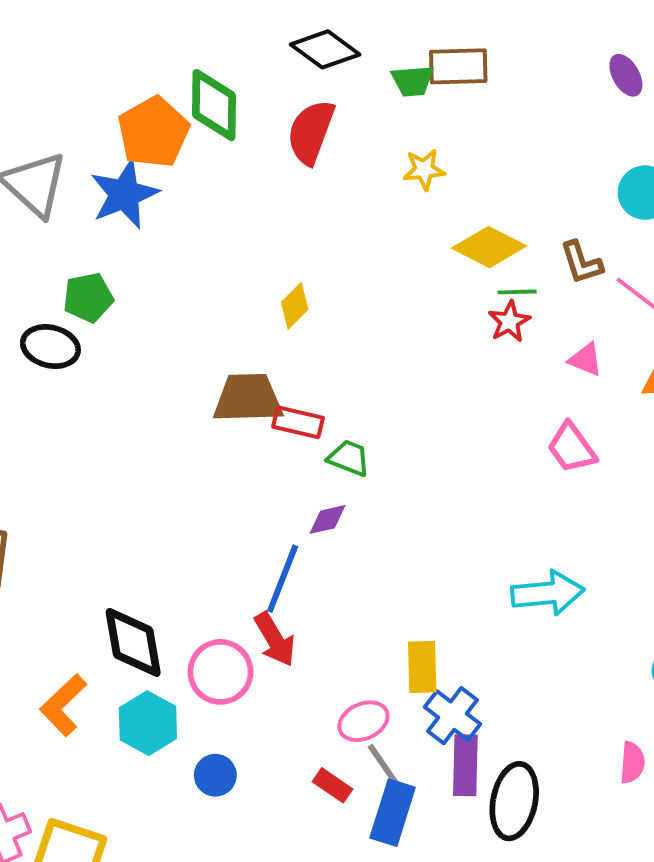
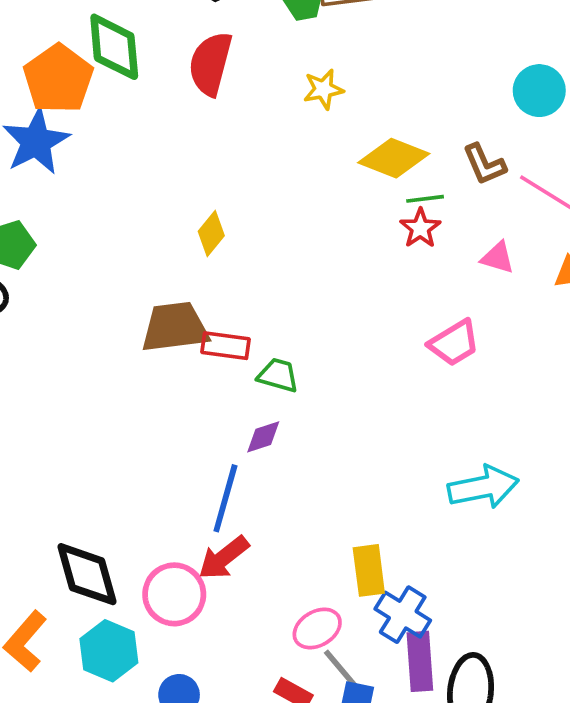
pink trapezoid: (572, 448) -> (454, 343), moved, turned -80
red arrow: (275, 639) -> (224, 558), turned 88

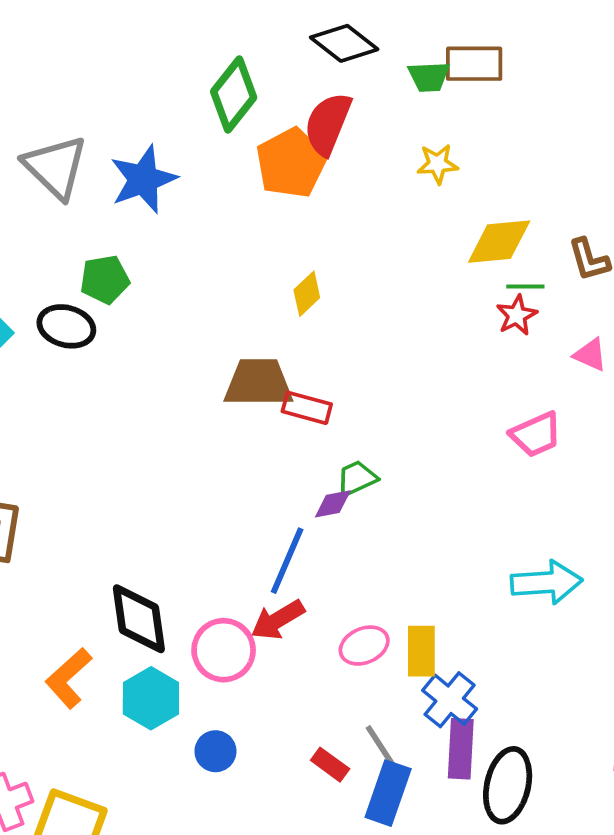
green diamond: (114, 47) -> (234, 95), turned 36
orange pentagon: (58, 79) -> (291, 163), moved
yellow diamond: (394, 158) -> (499, 242), turned -34
green trapezoid: (278, 375) -> (357, 478), moved, turned -48
pink ellipse: (317, 628) -> (364, 646), moved

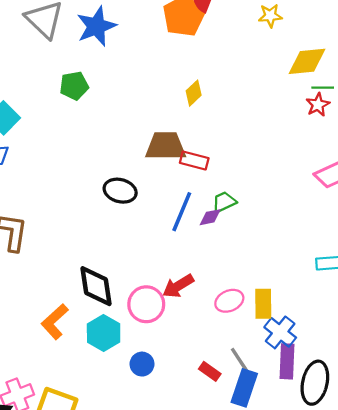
black ellipse: (66, 326) -> (120, 191), moved
blue line: (287, 561) -> (182, 212), moved

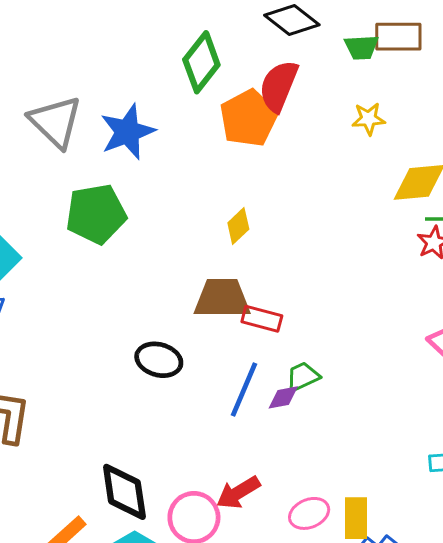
green pentagon: (74, 86) -> (96, 214), size x1.5
yellow diamond: (194, 93) -> (238, 226), moved

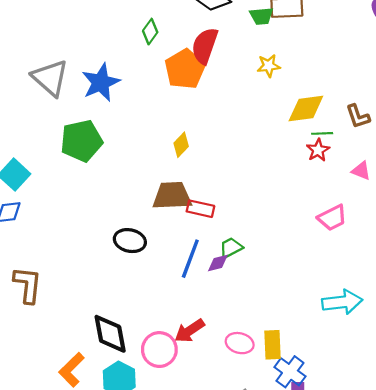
green diamond: (201, 62) -> (150, 32), size x0.6
pink ellipse: (309, 513) -> (240, 343), turned 40

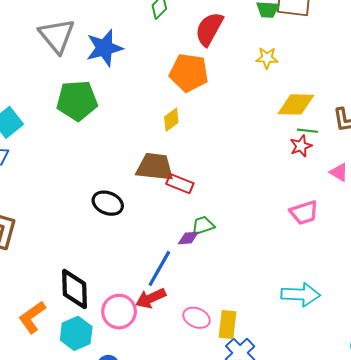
orange pentagon: (185, 69) -> (189, 73), moved, turned 30
blue line: (190, 259) -> (159, 268), moved

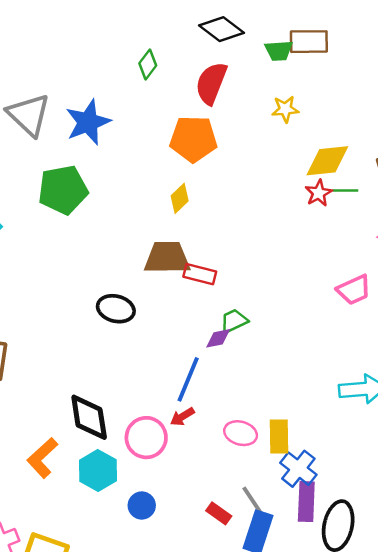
red star: (301, 146) -> (319, 193), moved
red arrow: (151, 298) -> (182, 417), size x0.7

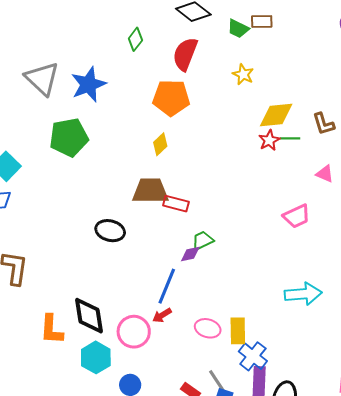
brown rectangle: (309, 42) -> (262, 22), size x0.7
green trapezoid: (279, 51) -> (238, 29), turned 30
yellow star: (285, 109) -> (243, 74), turned 30
orange L-shape: (42, 458) -> (52, 329), moved, turned -44

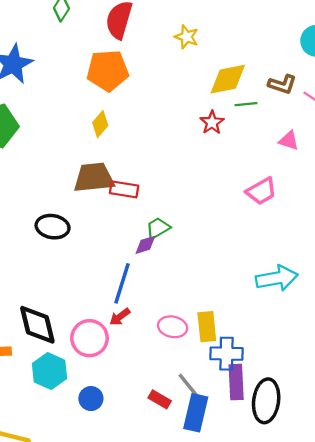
brown L-shape: (324, 124) -> (282, 84), turned -50
red star: (269, 140) -> (212, 123), moved
blue cross: (253, 356) -> (227, 354), turned -32

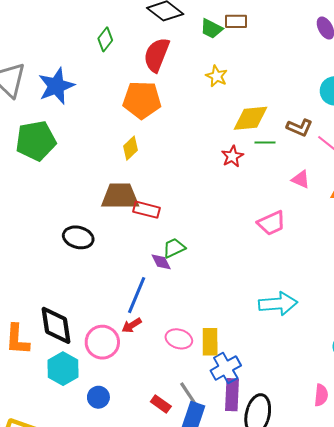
purple diamond: (145, 245) -> (161, 262), turned 75
blue cross: (227, 354) -> (226, 368), turned -36

